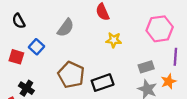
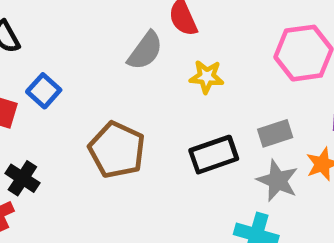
gray semicircle: (66, 28) -> (145, 51), moved
black rectangle: (103, 83) -> (214, 155), moved

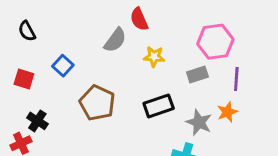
blue square: (44, 91) -> (63, 66), moved
gray rectangle: (275, 133) -> (197, 75), moved

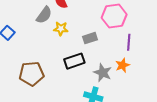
yellow star: (154, 57) -> (61, 29), moved
gray rectangle: (197, 75) -> (90, 38), moved
brown pentagon: (97, 103) -> (32, 74), moved, turned -30

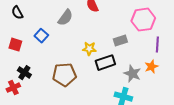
gray semicircle: (44, 15) -> (65, 18), moved
yellow star: (61, 29) -> (89, 49), moved

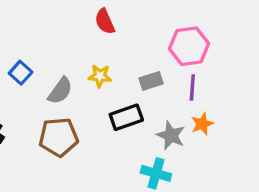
gray semicircle: (65, 18) -> (60, 91), moved
purple line: (157, 45) -> (192, 88), moved
yellow star: (89, 49) -> (100, 76), moved

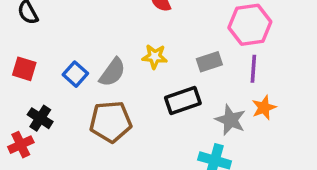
blue square: (21, 73) -> (75, 74), moved

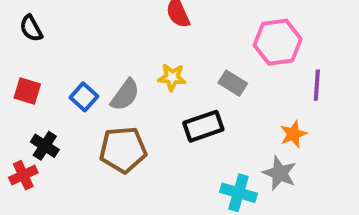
gray rectangle: (209, 62) -> (233, 83), turned 50
purple line: (253, 69) -> (317, 85), moved
gray star: (230, 120) -> (280, 173), moved

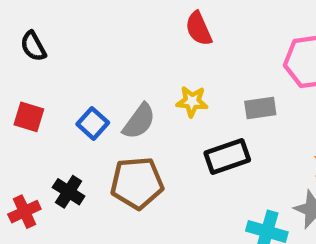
gray rectangle: (233, 83) -> (260, 108), turned -40
black cross: (45, 146) -> (69, 192), moved

